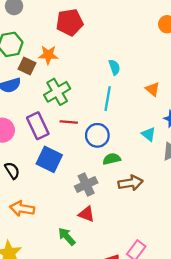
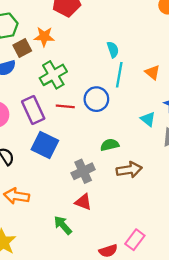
brown square: (27, 66) -> (22, 48), turned 36
cyan line: (108, 99) -> (119, 75), moved
blue circle: (97, 135) -> (96, 99), moved

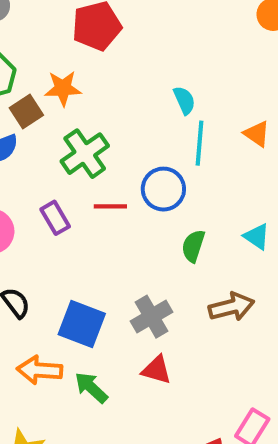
purple rectangle: (33, 110) -> (55, 218), size x0.7
cyan triangle: (148, 119) -> (257, 237), moved
blue square: (45, 145) -> (82, 324), moved
green semicircle: (110, 145) -> (193, 246), moved, turned -54
green arrow: (63, 225) -> (91, 388), moved

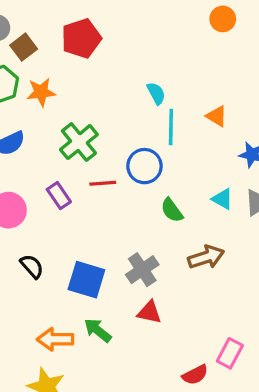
orange star: (63, 88) -> (41, 92), moved
brown square: (26, 112) -> (24, 47), moved
green semicircle: (193, 246) -> (172, 210), turned -50
orange arrow: (40, 370) -> (55, 339), moved

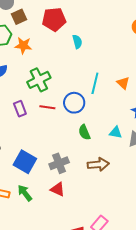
cyan semicircle: (156, 93) -> (77, 42), moved
cyan triangle: (222, 199) -> (116, 132), turned -32

